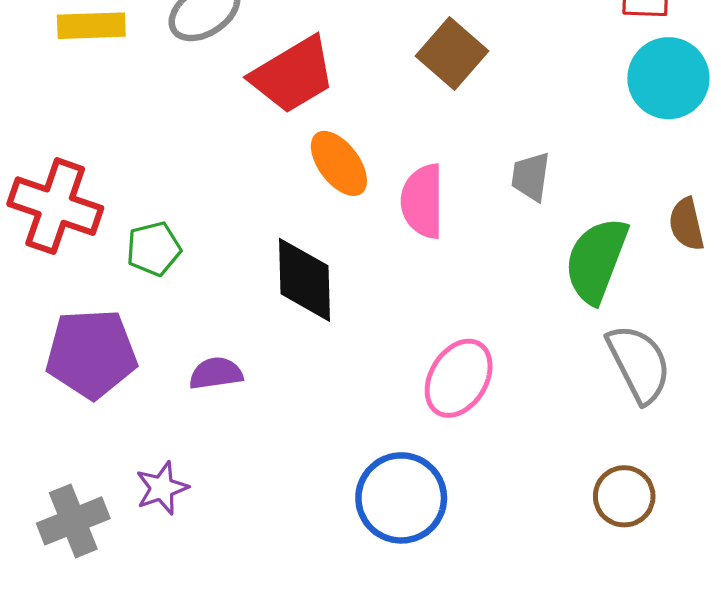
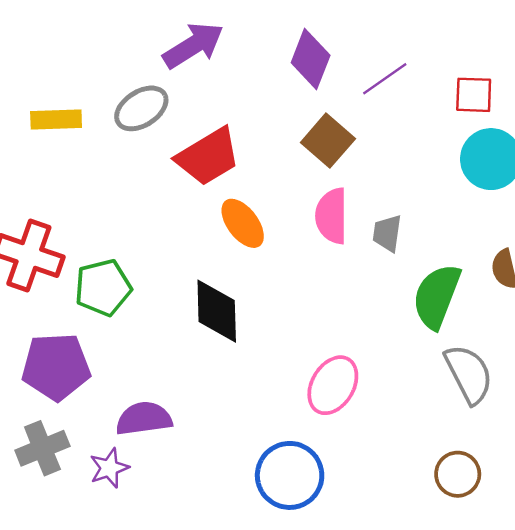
pink semicircle: (423, 201) -> (332, 216), moved
green pentagon: (154, 249) -> (103, 288), size x1.4
purple semicircle: (216, 373) -> (144, 419), moved, size x1.4
gray cross: (73, 521) -> (42, 448), moved

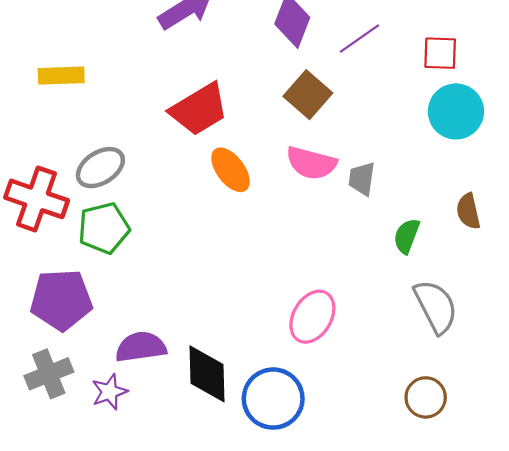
gray ellipse: (141, 108) -> (100, 168), moved
pink semicircle: (332, 216) -> (311, 163), turned -75
green semicircle: (437, 296) -> (407, 236), size x0.6
black diamond: (217, 311) -> (207, 374), moved

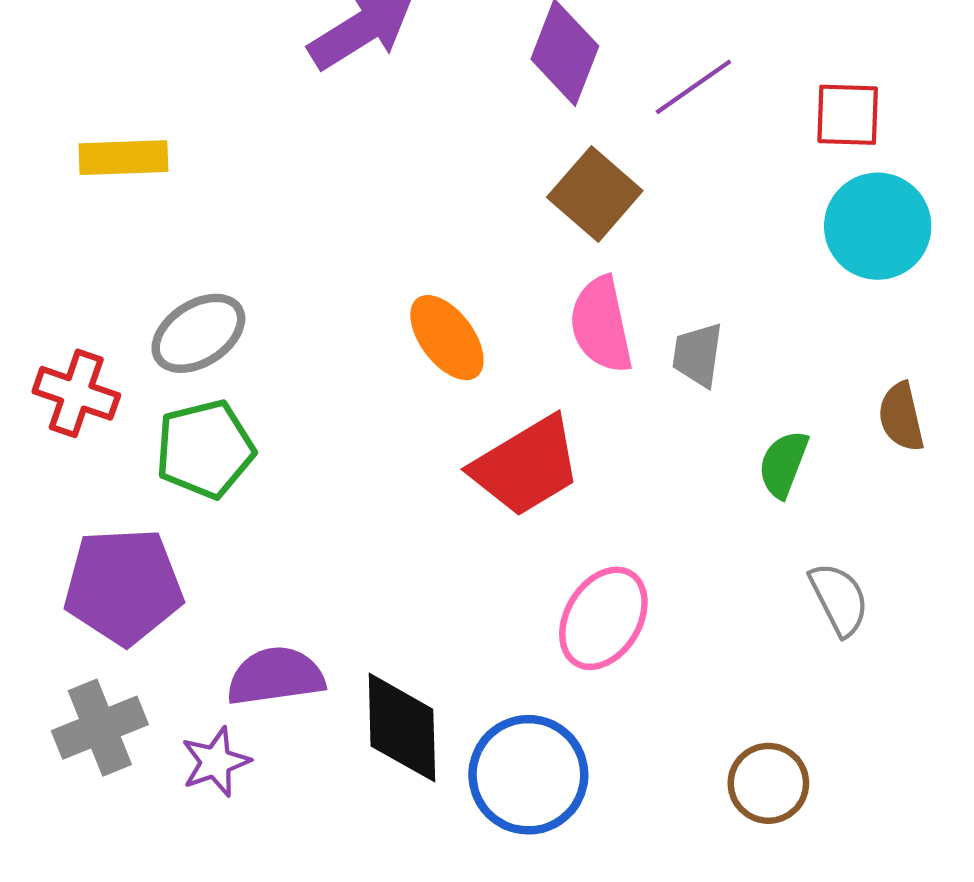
red trapezoid: (199, 109) -> (526, 466), moved
pink semicircle: (311, 163) -> (601, 325), turned 63
red cross: (37, 199) -> (76, 393), size x0.7
gray semicircle: (436, 307) -> (839, 599), size x0.7
brown circle: (426, 397) -> (768, 783), moved

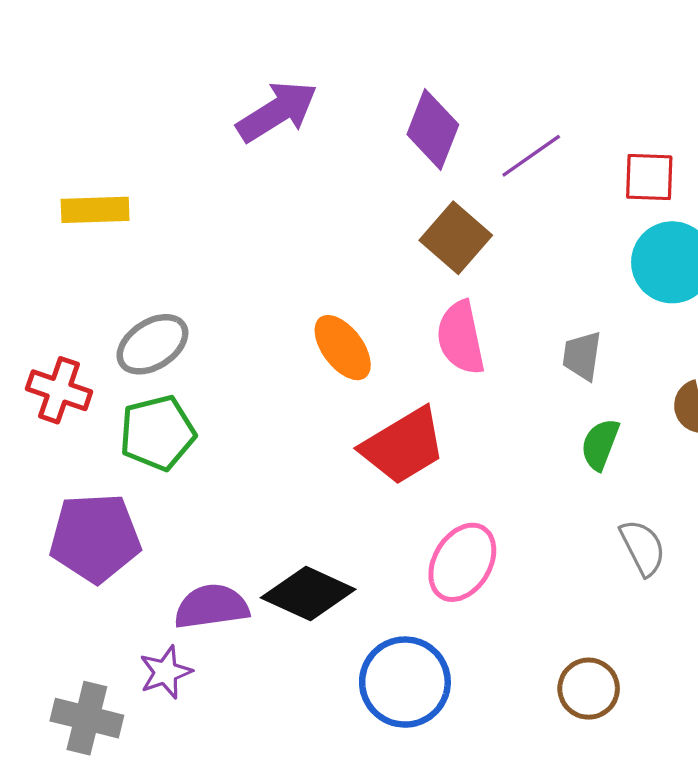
gray trapezoid: (698, 355) -> (582, 356), moved
gray cross: (100, 728) -> (87, 718), moved, turned 36
black diamond: (402, 728) -> (308, 593), moved, turned -64

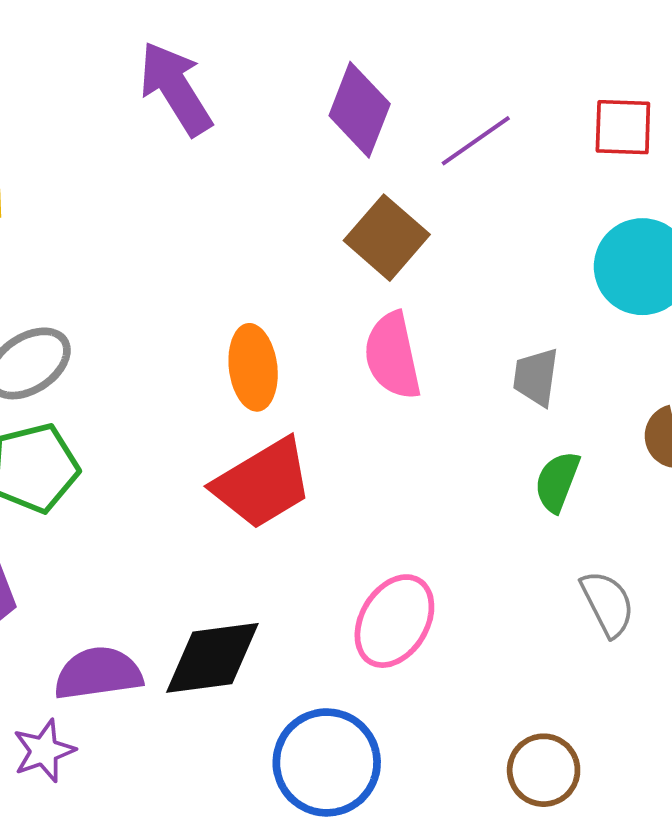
purple arrow: (277, 111) -> (176, 88), turned -90
red square: (649, 177) -> (623, 127), moved
orange ellipse: (343, 348) -> (253, 367), turned 30
red trapezoid: (403, 446) -> (263, 484), moved
black diamond: (308, 593) -> (212, 658), turned -32

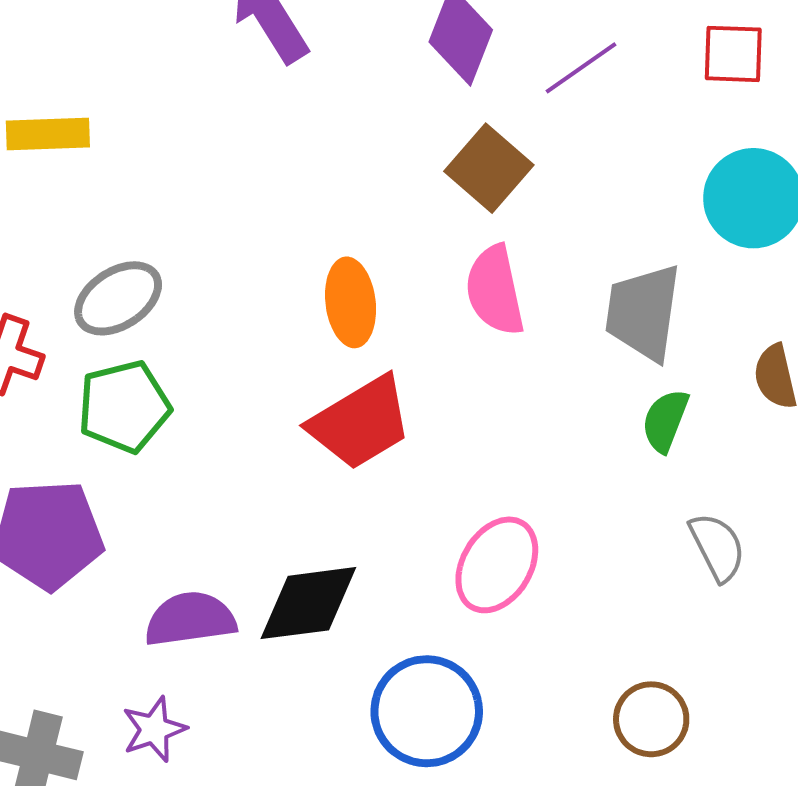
gray trapezoid: (536, 377) -> (643, 312), size x1.6
purple star: (44, 751) -> (154, 729), moved

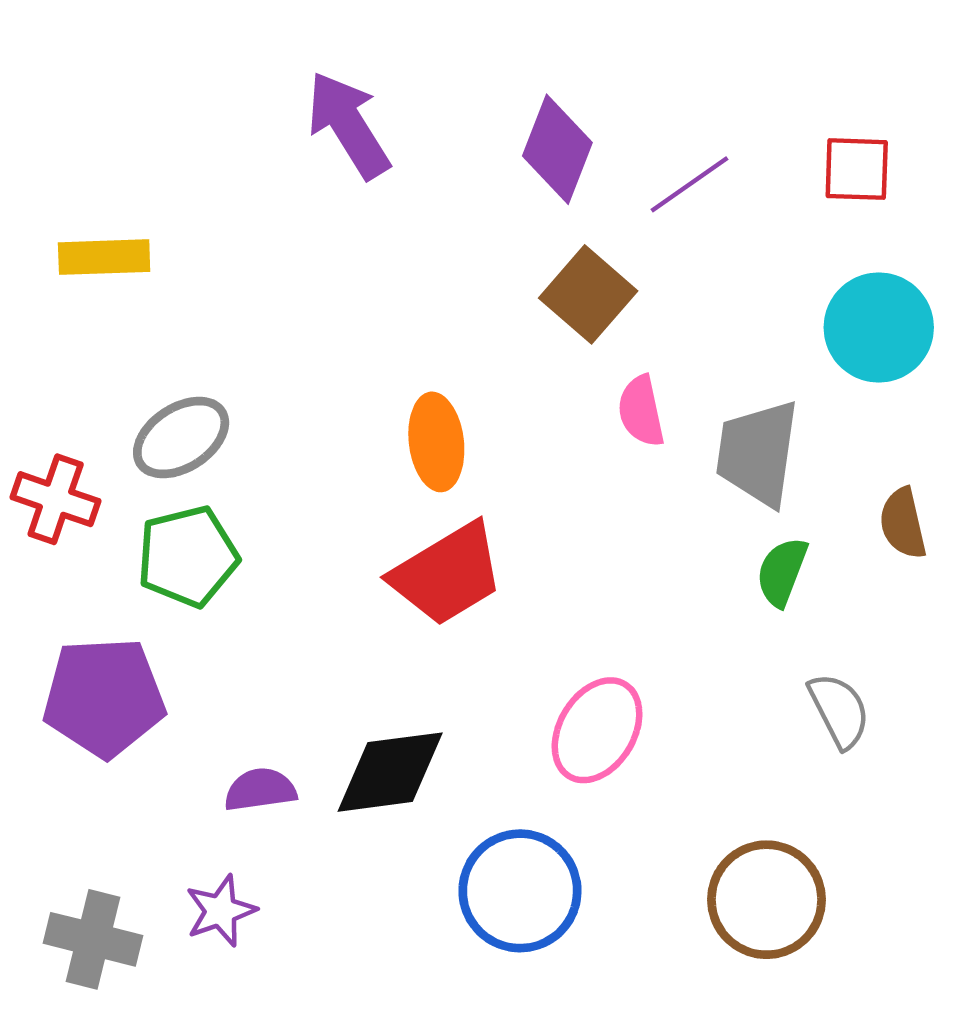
pink semicircle: (495, 290) -> (641, 411), moved, size x0.7
purple semicircle: (190, 619) -> (260, 790), size x0.7
brown circle: (651, 719) -> (766, 900), size x1.4

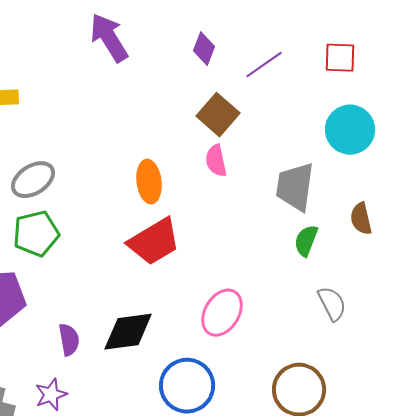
purple diamond: (557, 149) -> (204, 49), size x0.7
pink semicircle: (641, 411) -> (216, 161), moved
purple semicircle: (260, 790) -> (69, 340), turned 88

